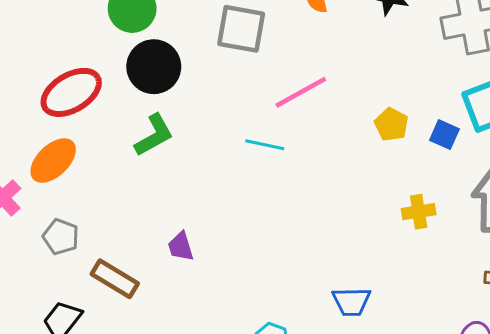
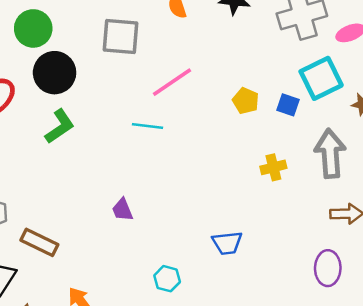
purple trapezoid: (181, 247) -> (122, 210), moved

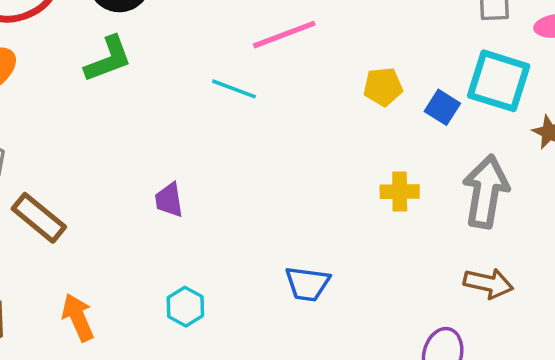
cyan square: (321, 78) -> (499, 81), turned 30
yellow pentagon: (246, 101) -> (383, 87), turned 30
cyan hexagon: (167, 279) -> (185, 307), moved

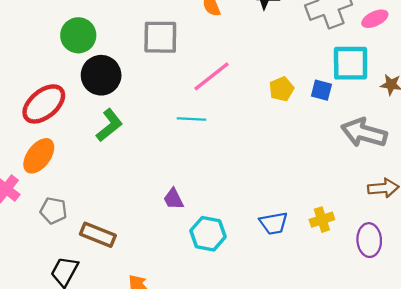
gray arrow: (486, 191) -> (364, 133), turned -66
yellow cross: (400, 192) -> (322, 220), moved
cyan hexagon: (185, 307) -> (208, 234), moved, size x1.4

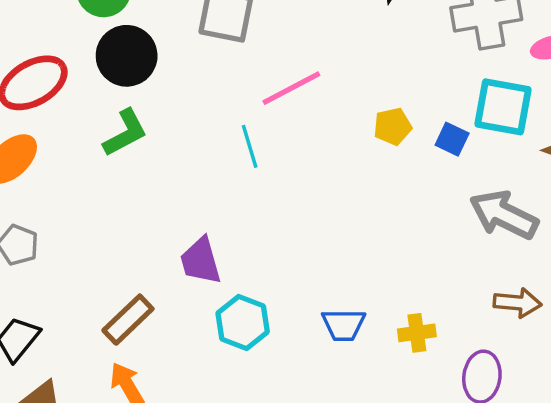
cyan line: (191, 119) -> (250, 146), turned 60
purple trapezoid: (173, 199) -> (201, 261), size x1.4
brown rectangle: (98, 235) -> (128, 320), moved, turned -76

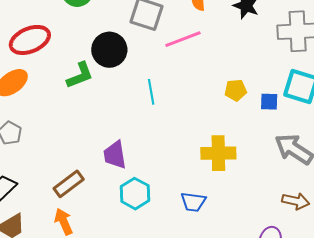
black circle: (127, 56) -> (109, 50), moved
pink line: (291, 88) -> (183, 39), moved
blue square: (452, 139) -> (269, 102), turned -30
yellow cross: (417, 333) -> (218, 153), moved, size x1.6

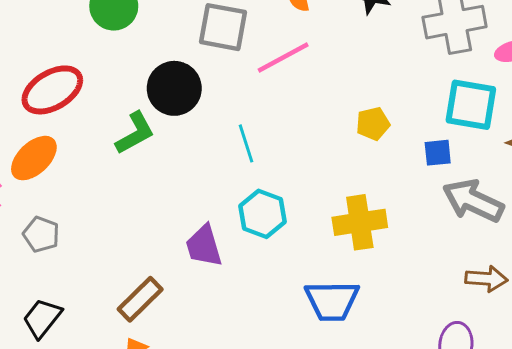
blue square: (269, 102) -> (438, 153), moved
cyan hexagon: (135, 194) -> (263, 214), moved
blue trapezoid: (193, 202) -> (332, 301), size x1.4

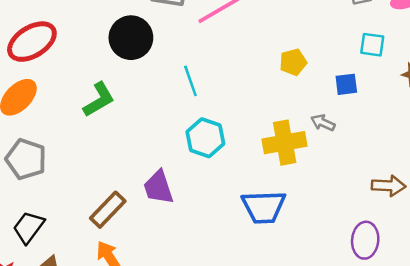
cyan square: (471, 105) -> (372, 45), size x0.6
green L-shape: (135, 133) -> (99, 100), moved
gray arrow: (473, 201) -> (323, 123), moved, size x0.5
gray pentagon: (41, 234) -> (26, 159), size x1.4
purple trapezoid: (204, 246) -> (158, 187), moved

